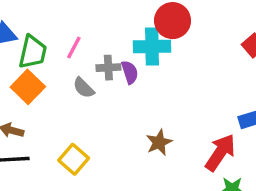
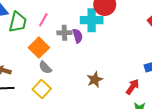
orange square: (28, 87) -> (39, 48), moved
gray semicircle: (84, 88) -> (45, 67), moved
red arrow: (220, 153) -> (133, 87), size x0.7

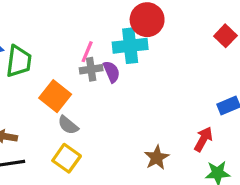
pink line: (43, 20) -> (87, 52), moved
brown star: (95, 80) -> (157, 158), moved

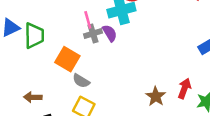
pink line: (87, 52) -> (88, 20), turned -30
red arrow: (203, 139) -> (184, 88), moved

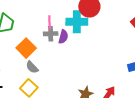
purple semicircle: (110, 33) -> (63, 37), turned 32

